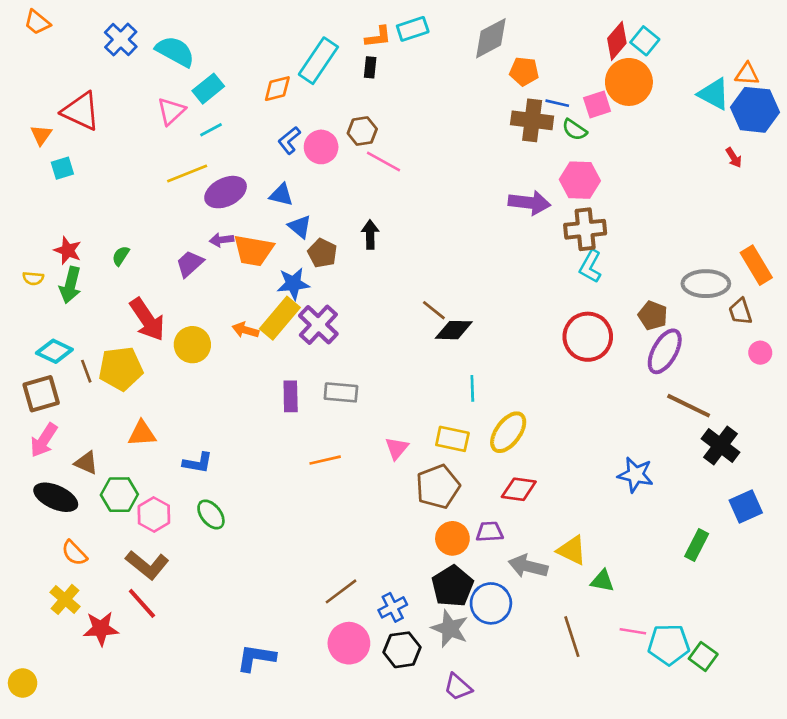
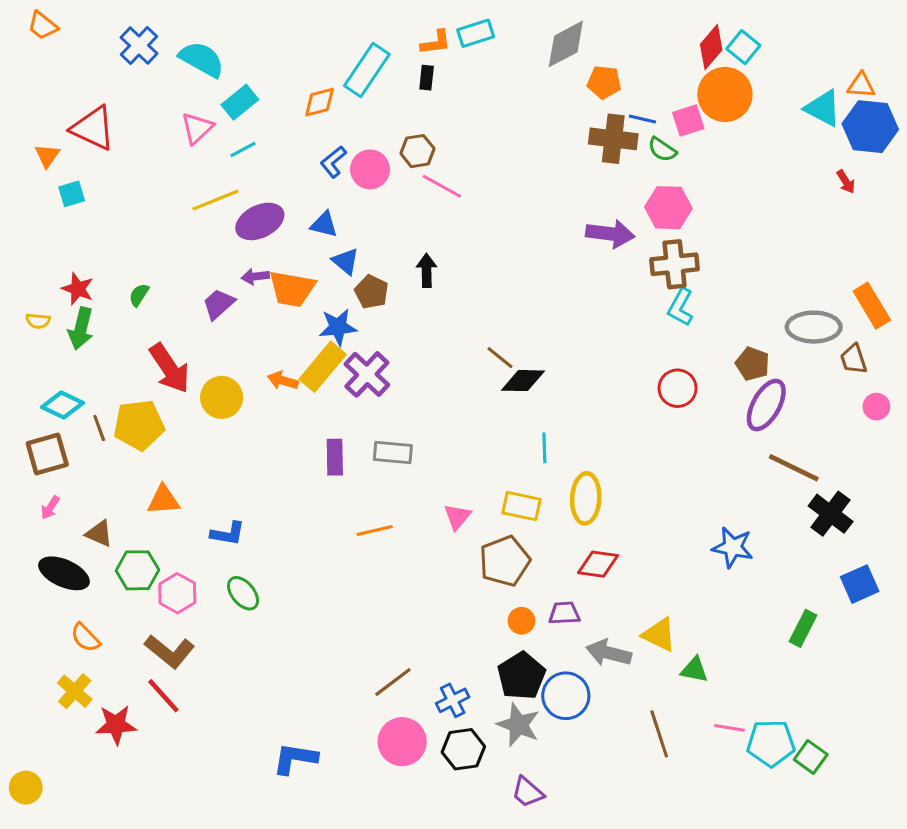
red circle: (588, 337) -> (678, 388), size x0.7
yellow ellipse: (508, 432) -> (586, 498), turned -33
pink arrow: (44, 440) -> (50, 508), size x0.6
orange circle: (452, 538) -> (521, 621), size x0.7

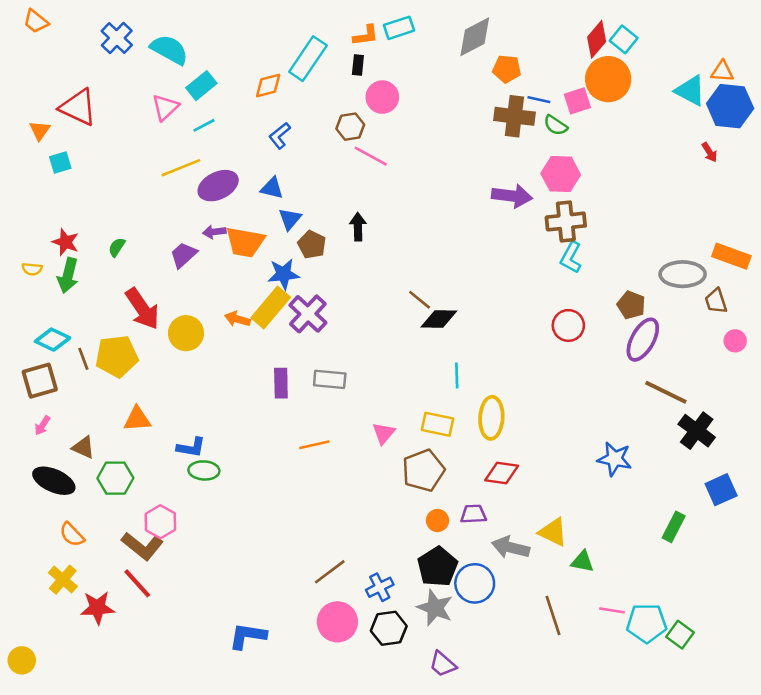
pink circle: (370, 169) -> (382, 97), moved
blue triangle: (346, 261) -> (290, 219), turned 30
orange rectangle: (872, 306) -> (731, 256), turned -39
pink hexagon: (177, 593) -> (160, 522), moved
green ellipse: (243, 593) -> (204, 470), moved, turned -48

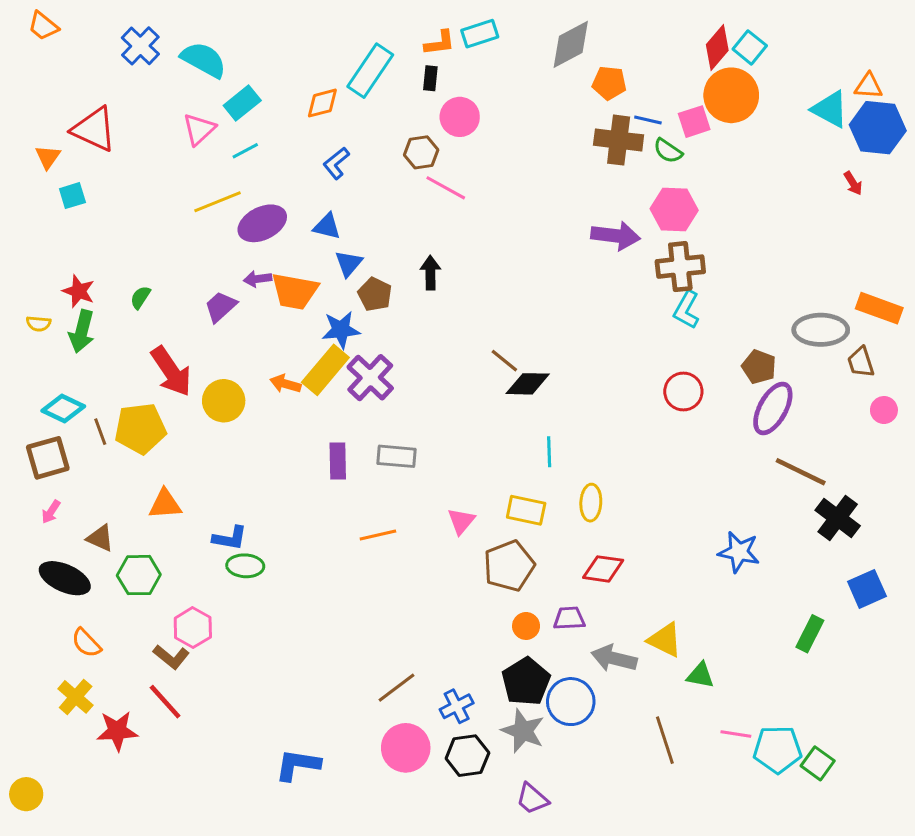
yellow ellipse: (491, 418) -> (591, 503), size x0.7
brown L-shape: (142, 546) -> (171, 657), size x0.7

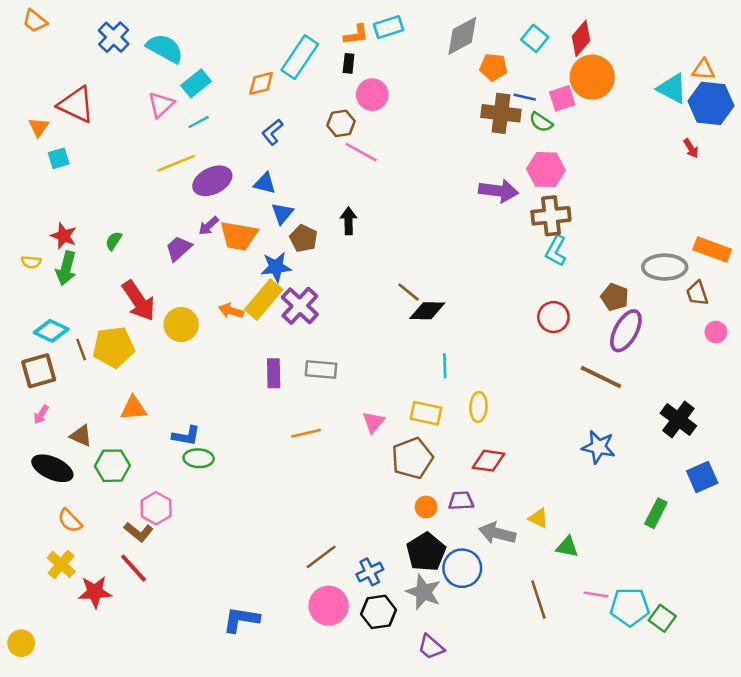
cyan square: (750, 47) -> (535, 38), moved
purple arrow: (258, 279) -> (209, 226), turned -35
brown line: (801, 472) -> (601, 377), moved
yellow triangle: (665, 640) -> (538, 518), size x0.7

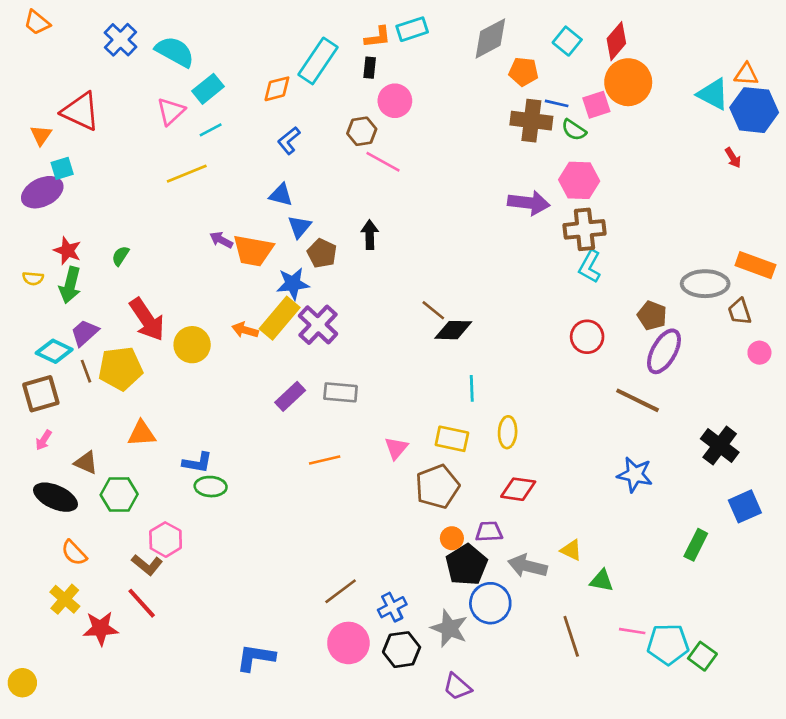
purple ellipse: (212, 181) -> (42, 192), moved
purple arrow: (209, 226) -> (221, 240), turned 70
purple trapezoid: (179, 248) -> (85, 333), moved
purple rectangle: (274, 373) -> (290, 396), turned 48
black pentagon: (426, 552) -> (466, 565), moved

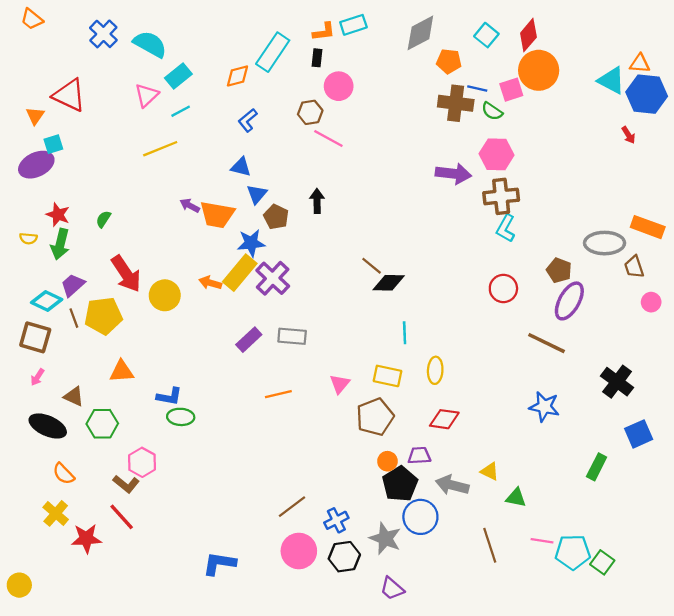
brown square: (41, 394) -> (35, 337), turned 32

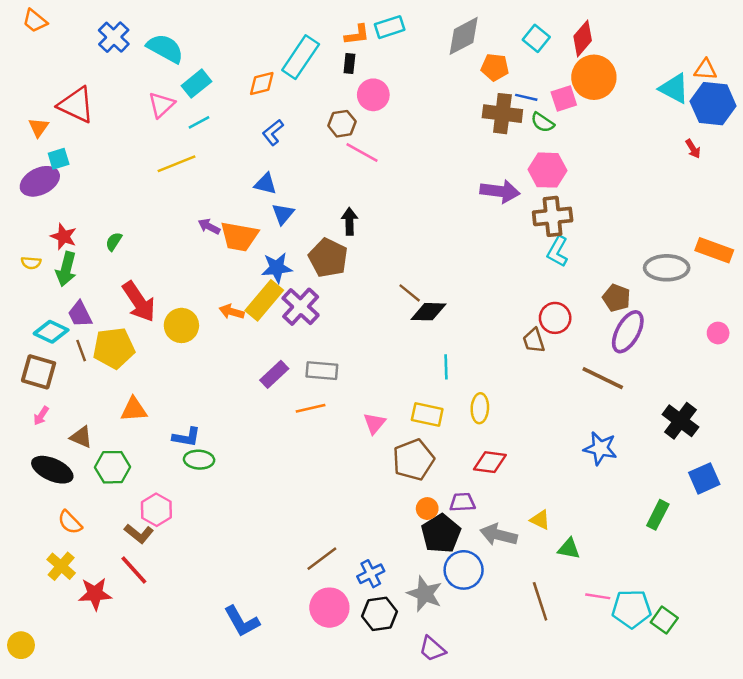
brown pentagon: (276, 217) -> (328, 258), moved, size x1.4
brown trapezoid: (634, 267) -> (534, 341), moved
purple trapezoid: (73, 285) -> (80, 314), turned -75
orange line: (278, 394) -> (311, 408), moved
blue L-shape: (219, 563) -> (242, 621), turned -128

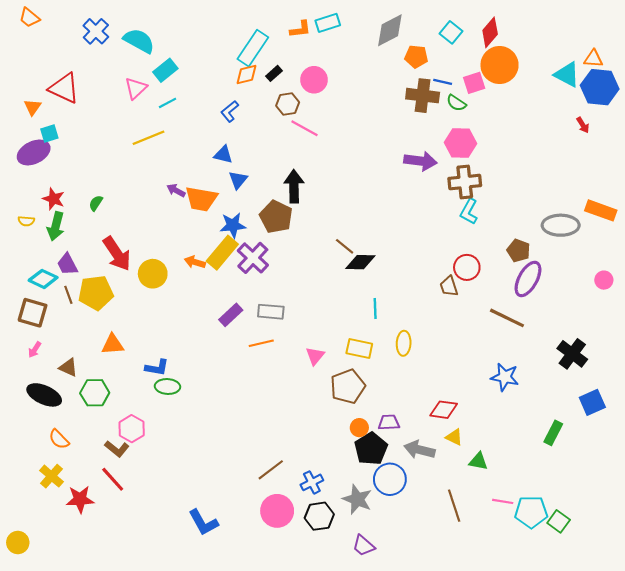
black rectangle: (349, 63) -> (274, 73), moved, turned 42
orange diamond: (262, 84) -> (247, 74), moved
black arrow: (349, 221) -> (294, 186), size x1.4
red diamond: (490, 462) -> (444, 410), moved

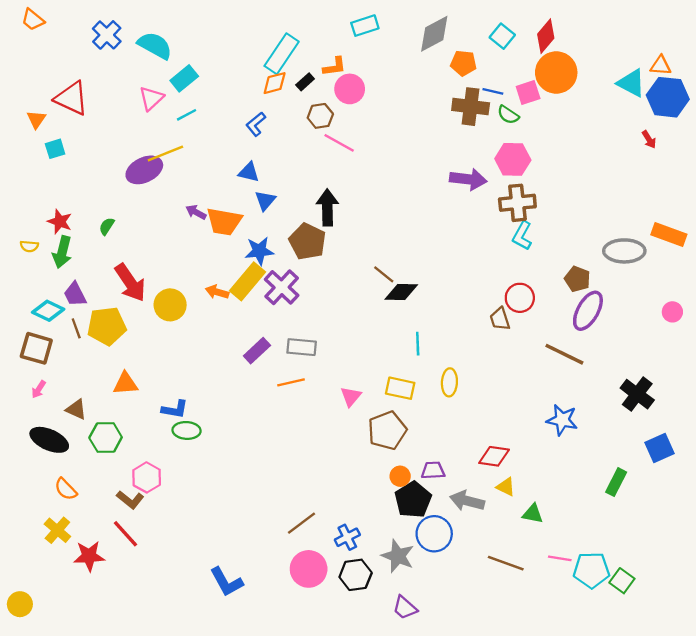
orange L-shape: (300, 29) -> (334, 67), moved
purple ellipse: (34, 152) -> (144, 170), moved
brown line: (454, 506) -> (506, 563), turned -52

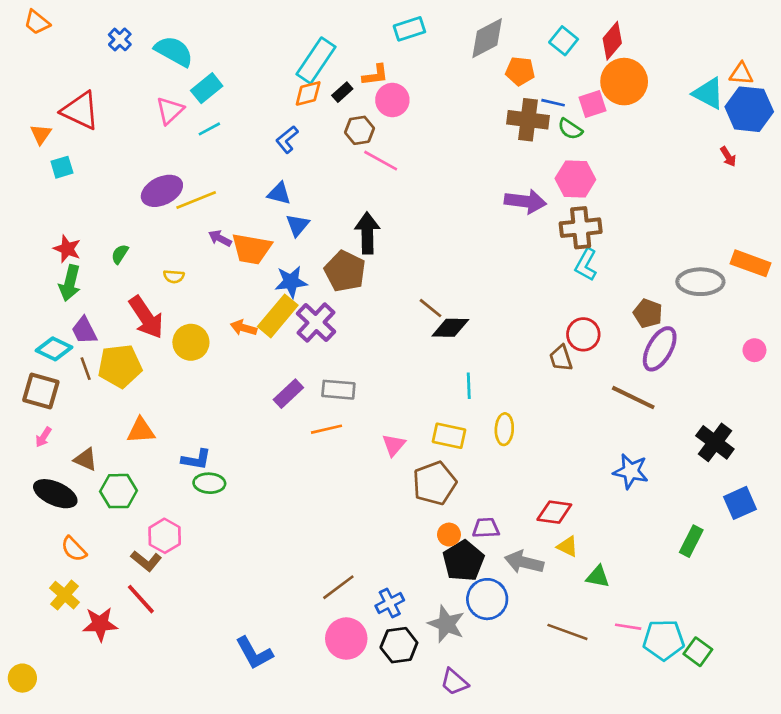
blue cross: (107, 35) -> (120, 39), size x0.7
yellow line: (165, 153) -> (196, 200), moved
yellow semicircle: (29, 246) -> (174, 276), moved

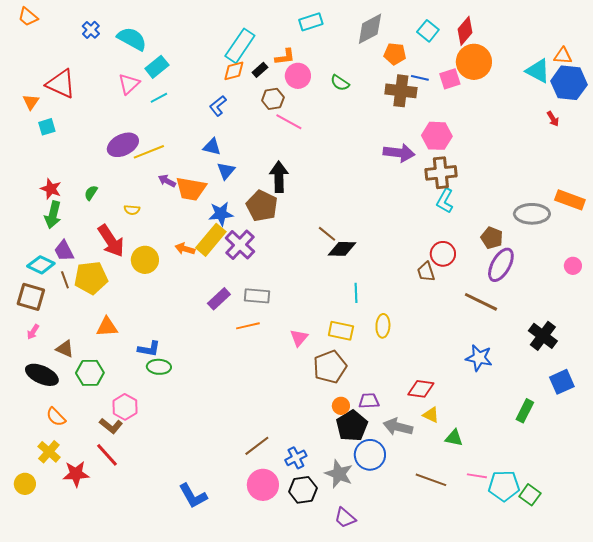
green semicircle: (570, 129) -> (340, 83), moved
yellow circle: (22, 678) -> (25, 484), moved

